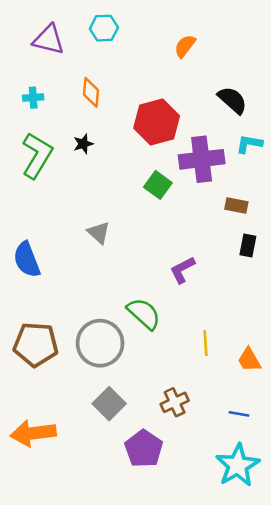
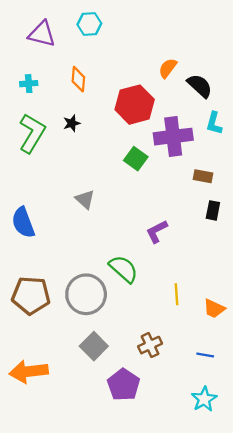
orange semicircle: (185, 46) -> (168, 68), moved
cyan L-shape: (249, 144) -> (214, 123), turned -85
orange trapezoid: (249, 360) -> (214, 309), turned -35
cyan star: (238, 465) -> (204, 399), size x0.7

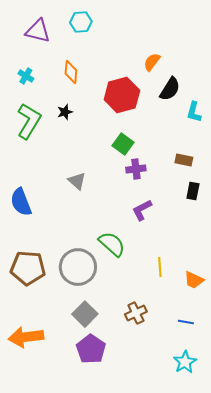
cyan cross: (29, 84) -> (26, 76), turned 35
black semicircle: (200, 86) -> (170, 89), moved, turned 80
purple cross: (173, 137) -> (136, 169), moved, size x0.6
purple pentagon: (124, 385) -> (91, 349), moved

